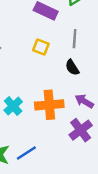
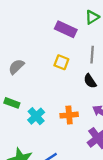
orange cross: (49, 105) -> (69, 115), size x0.7

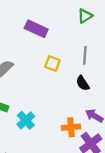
purple rectangle: (66, 29) -> (36, 29), moved
orange cross: (69, 115) -> (71, 127), moved

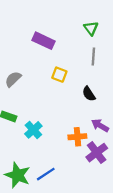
green triangle: (85, 16) -> (91, 28), turned -35
gray line: (85, 55) -> (93, 56), moved

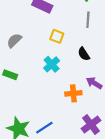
cyan cross: (33, 130) -> (52, 64), moved
purple cross: (97, 153) -> (91, 124), moved

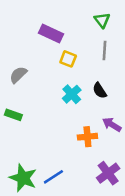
yellow square: (57, 36) -> (68, 59), moved
cyan cross: (52, 64) -> (72, 94), moved

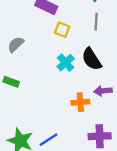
black semicircle: (100, 91) -> (92, 59), size x1.5
purple arrow: (112, 125) -> (103, 91), turned -36
purple cross: (108, 173) -> (100, 136), turned 35

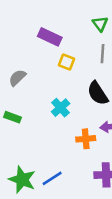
cyan cross: (66, 63) -> (61, 108), moved

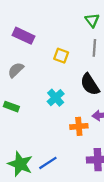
purple rectangle: (50, 37) -> (24, 36), moved

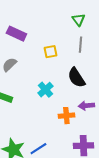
yellow square: (61, 56) -> (50, 52), turned -32

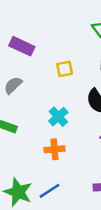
orange cross: (66, 116) -> (55, 149), moved

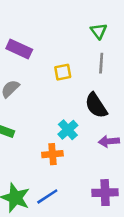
cyan cross: (58, 117) -> (68, 130), moved

